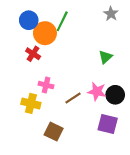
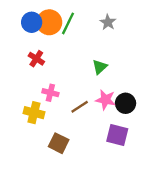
gray star: (111, 14) -> (108, 22), moved
orange circle: (45, 33) -> (49, 22), moved
green triangle: (105, 57) -> (100, 67), moved

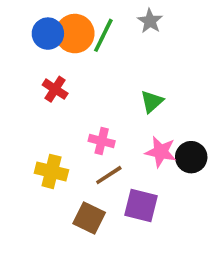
gray star: (108, 22) -> (150, 21), moved
pink cross: (50, 93) -> (102, 141), moved
brown line: (80, 107) -> (109, 175), moved
purple square: (117, 135) -> (141, 206), moved

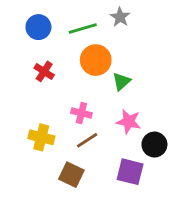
orange circle: (75, 34) -> (96, 60), moved
green line: (103, 35) -> (83, 29), turned 48
black circle: (191, 157) -> (154, 145), moved
purple square: (141, 206) -> (130, 172), moved

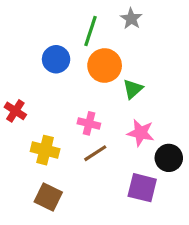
blue circle: (38, 27) -> (56, 59), moved
green line: (83, 29) -> (90, 31), turned -56
red cross: (44, 71) -> (15, 111), moved
brown square: (71, 175) -> (48, 197), moved

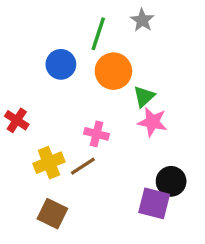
pink star: (141, 133) -> (152, 122), moved
yellow cross: (45, 150) -> (49, 163), turned -36
brown line: (95, 153) -> (83, 166), moved
black circle: (169, 158) -> (171, 181), moved

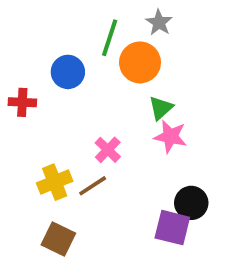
orange circle: (113, 71) -> (140, 62), moved
red cross: (17, 120) -> (22, 102), moved, turned -30
pink cross: (96, 134) -> (108, 150), turned 30

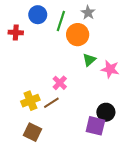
blue circle: (68, 72) -> (38, 15), moved
red cross: (22, 102) -> (16, 33), moved
pink star: (170, 136) -> (110, 69), moved

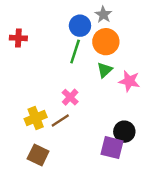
blue circle: (38, 15) -> (80, 26), moved
green line: (61, 21) -> (75, 52), moved
orange circle: (78, 35) -> (106, 42), moved

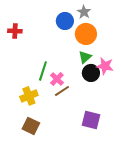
green line: (75, 52) -> (43, 71), moved
brown line: (60, 121) -> (62, 91), moved
black circle: (124, 132) -> (91, 73), moved

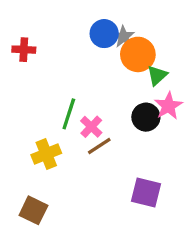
gray star: (84, 12) -> (123, 37), moved
green triangle: (85, 57) -> (157, 75), moved
pink star: (105, 66) -> (168, 106), turned 30
brown square: (31, 126) -> (33, 210), moved

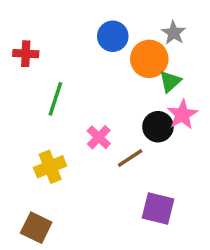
gray star: (123, 37) -> (174, 33), moved
green line: (69, 114) -> (55, 99), moved
brown line: (99, 146) -> (130, 158), moved

